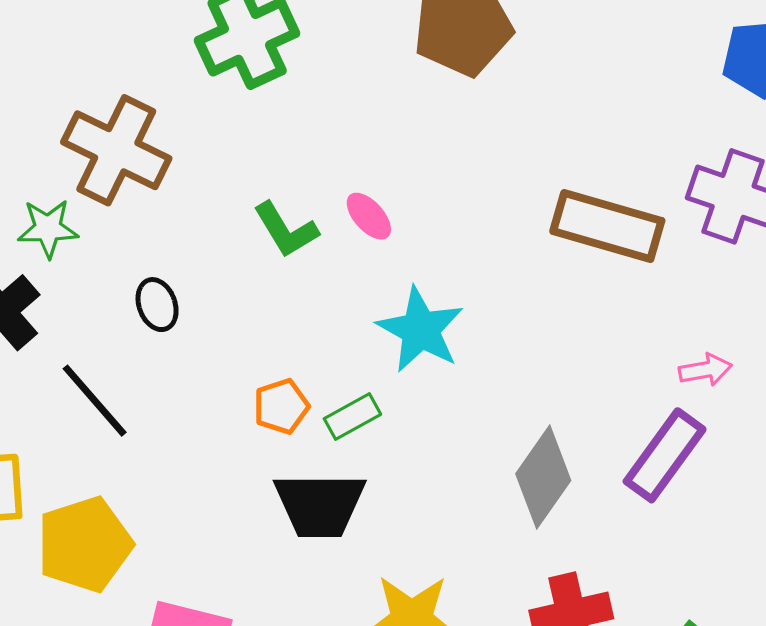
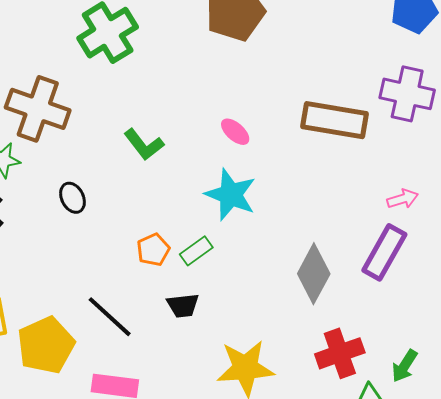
pink ellipse: (369, 216) -> (235, 132), moved
black line: (95, 401) -> (110, 317), moved
black trapezoid: (320, 505) -> (183, 305), size x0.6

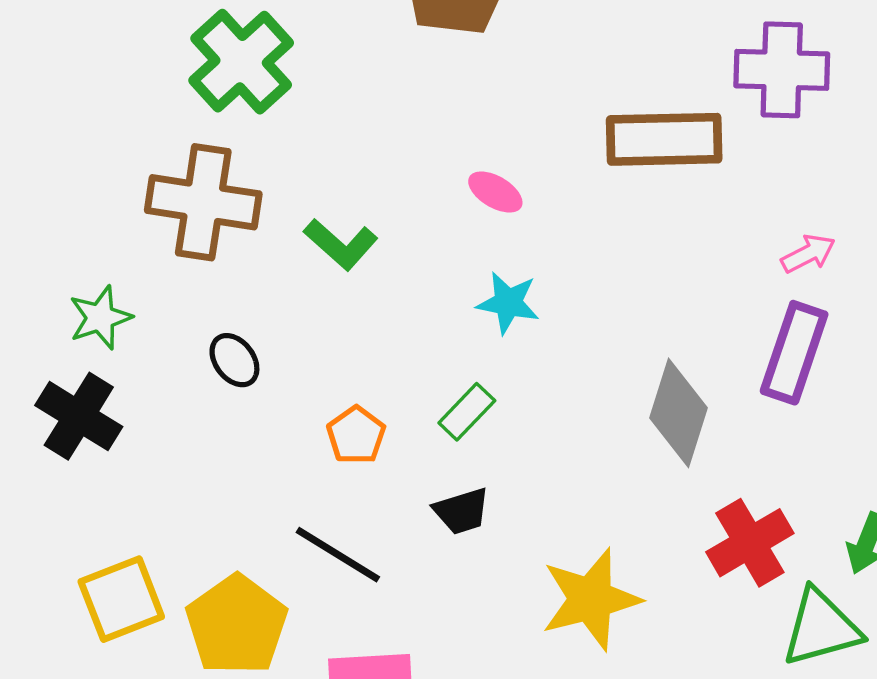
brown cross: (38, 109) -> (203, 202), moved
cyan star: (231, 195) -> (508, 303), size x0.7
orange pentagon: (153, 250) -> (356, 435), moved

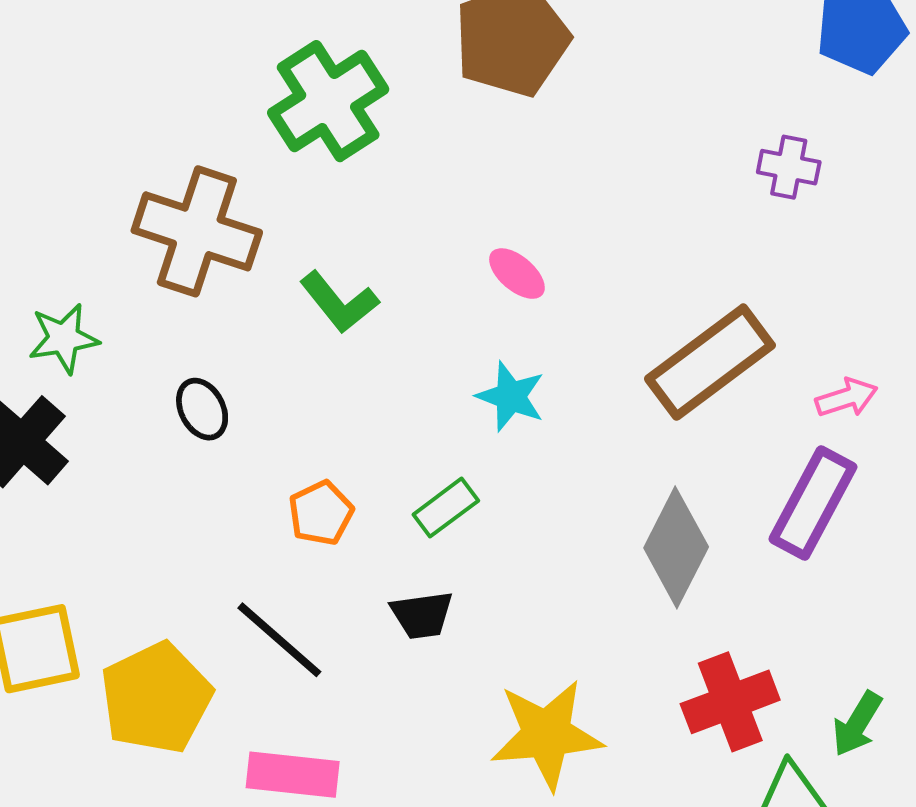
green cross: (241, 62) -> (328, 101), moved
purple cross: (782, 70) -> (789, 167), moved, size x0.6
brown rectangle: (664, 139) -> (710, 362), moved, turned -45

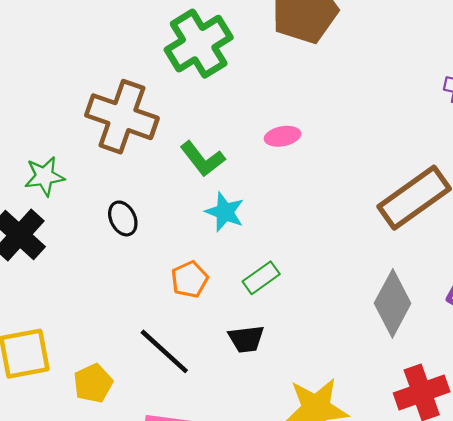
pink ellipse: (517, 274) -> (283, 136), moved, turned -52
cyan star: (511, 397) -> (225, 212), moved
yellow pentagon: (156, 698) -> (93, 383), size x0.6

